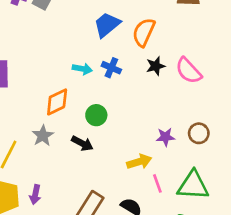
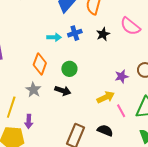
black star: (156, 66) -> (103, 34), moved
blue cross: (111, 68) -> (75, 33), turned -32
orange diamond: (57, 102) -> (40, 64), turned -35
purple arrow: (35, 195) -> (29, 121), moved

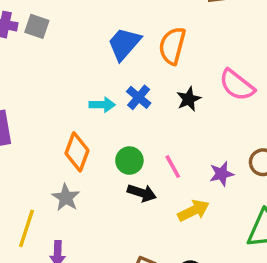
blue cross: (75, 33) -> (139, 97), turned -32
black arrow: (63, 91) -> (142, 193), moved
pink line: (121, 111) -> (173, 167), moved

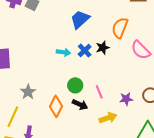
orange semicircle: (172, 46) -> (120, 28), moved
black star: (189, 99) -> (103, 48), moved
orange diamond: (77, 152) -> (56, 106), moved
gray star: (66, 198) -> (28, 92), moved

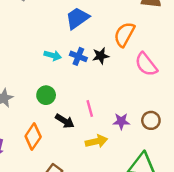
blue cross: (85, 50) -> (78, 56), turned -32
green circle: (75, 85) -> (46, 95), moved
orange diamond: (56, 106) -> (33, 136), moved

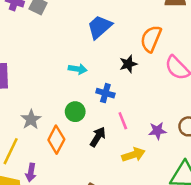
blue cross: (78, 56) -> (105, 93), moved
black arrow: (65, 121) -> (98, 137), turned -84
orange diamond: (33, 136) -> (56, 140), moved

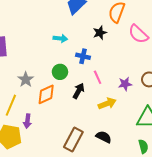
orange diamond: (56, 140) -> (46, 94), turned 40

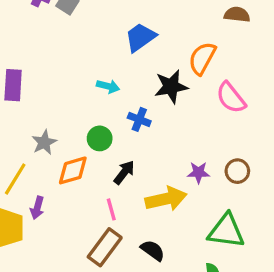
black star: (100, 33) -> (171, 87), size x1.5
pink line: (98, 77) -> (111, 209), moved
yellow arrow: (107, 103) -> (166, 199), size x1.4

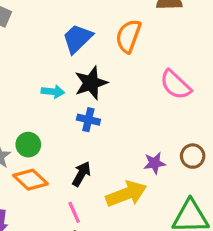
orange semicircle: (202, 58) -> (128, 36), moved
black star: (171, 87) -> (91, 83), moved
green circle: (100, 138) -> (28, 145), moved
orange diamond: (73, 170) -> (31, 180), turned 68

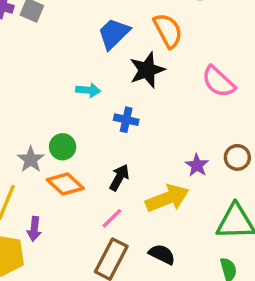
orange semicircle: (128, 36) -> (168, 30), turned 132
black star: (91, 83) -> (147, 70), moved
purple star: (154, 163) -> (197, 165), turned -30
pink line: (74, 212) -> (112, 218), turned 70

